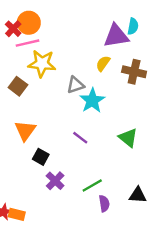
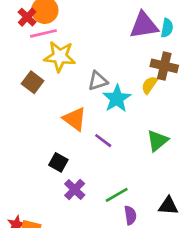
cyan semicircle: (133, 26) -> (167, 28), moved
yellow semicircle: (103, 63) -> (149, 85), moved
orange triangle: (25, 130) -> (75, 119), moved, turned -30
green triangle: (128, 138) -> (157, 141), turned 42

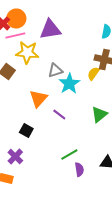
purple triangle: (144, 25) -> (50, 30), moved
orange triangle: (75, 119) -> (38, 98), turned 36
purple cross: (75, 189) -> (15, 156), moved

